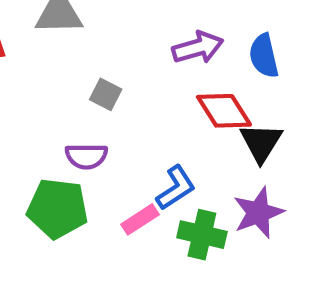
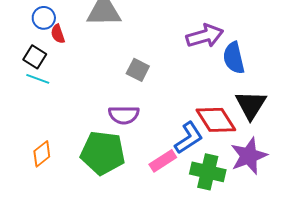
blue semicircle: (264, 56) -> (234, 58), moved
red diamond: (224, 111) -> (216, 120), moved

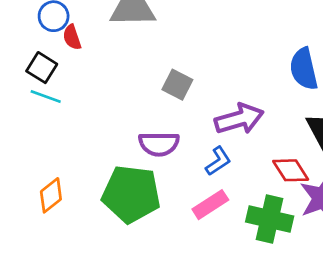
purple arrow: (205, 36) -> (239, 119), moved
red diamond: (216, 120) -> (291, 170), moved, size x0.7
blue L-shape: (189, 138) -> (218, 161), moved, size x0.7

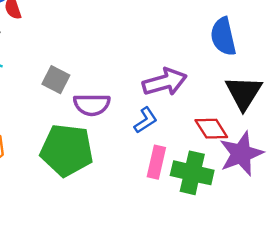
gray square: (177, 85) -> (56, 80), moved
pink rectangle: (210, 205) -> (156, 162), moved, turned -44

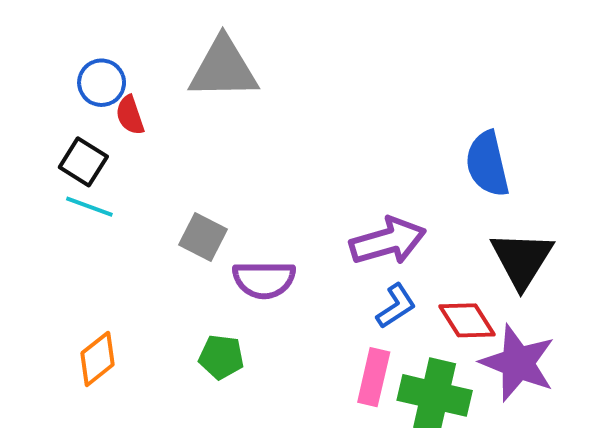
blue L-shape: (146, 120) -> (396, 306), moved
green pentagon: (67, 150) -> (221, 357), size x0.5
purple star: (241, 154) -> (518, 363), turned -30

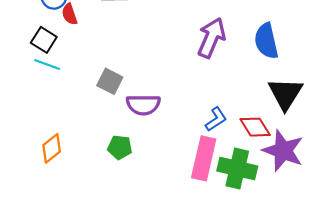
purple arrow: (388, 241) -> (212, 38), moved, turned -51
pink rectangle: (374, 377) -> (204, 158), size x1.4

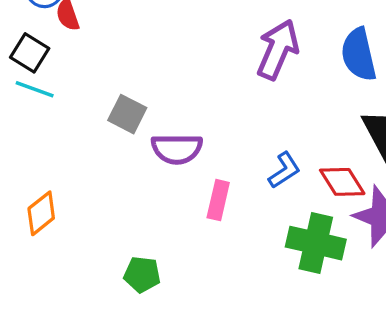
green pentagon: (120, 147) -> (142, 274), moved
pink rectangle: (204, 158) -> (218, 200), moved, size x0.6

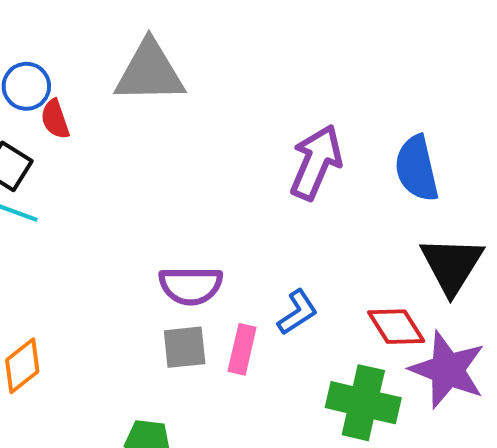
gray square: (127, 114) -> (185, 347), moved, turned -33
blue L-shape: (284, 170) -> (298, 312), moved

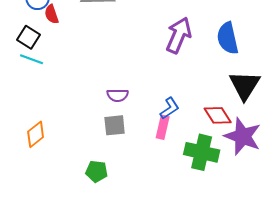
purple semicircle: (191, 286) -> (118, 95), size x0.7
pink rectangle: (242, 349) -> (163, 127), moved

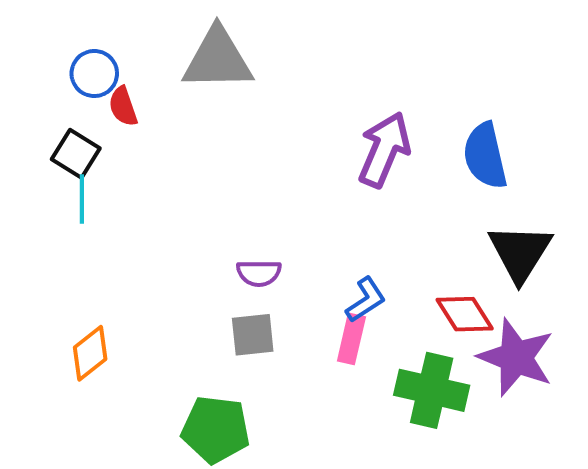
cyan line: (32, 59) -> (82, 199), turned 70
green pentagon: (97, 171) -> (216, 429), size x1.5

